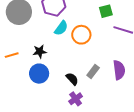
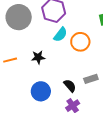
gray rectangle: (93, 71) -> (91, 79), turned 32
blue circle: (39, 74) -> (41, 91), moved

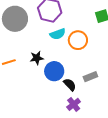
cyan semicircle: (60, 35) -> (58, 34), turned 35
blue circle: (41, 91) -> (54, 71), moved

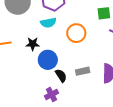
cyan semicircle: (58, 34) -> (48, 23), moved
purple cross: (74, 104) -> (52, 95), moved

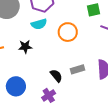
blue circle: (48, 60) -> (16, 86), moved

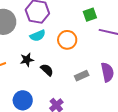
black semicircle: (56, 76) -> (47, 70), moved

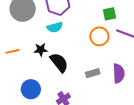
orange circle: (67, 40) -> (99, 36), moved
black semicircle: (47, 70) -> (59, 63), size x1.5

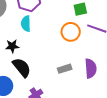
cyan semicircle: (55, 27) -> (26, 24), turned 105
black semicircle: (59, 63) -> (22, 67), moved

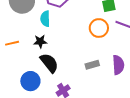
cyan semicircle: (26, 24) -> (45, 19), moved

